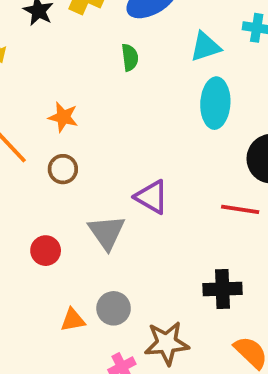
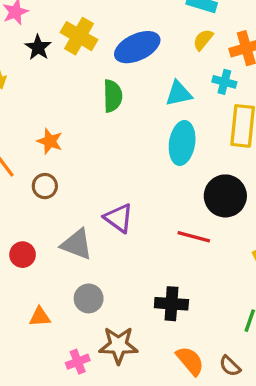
green semicircle: (130, 57) -> (113, 96), size x1.4
gray triangle: (107, 232) -> (77, 244), turned -40
gray circle: (114, 308) -> (89, 298), moved

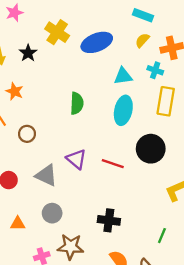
black star: (38, 47) -> (28, 53), moved
green semicircle: (113, 96) -> (77, 103), moved
orange star: (50, 141) -> (14, 91), moved
red line: (194, 237) -> (113, 164), moved

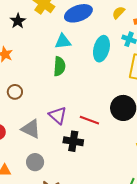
cyan triangle: (123, 76) -> (63, 42), moved
cyan ellipse: (123, 110) -> (101, 49), moved
black cross: (109, 220) -> (73, 141), moved

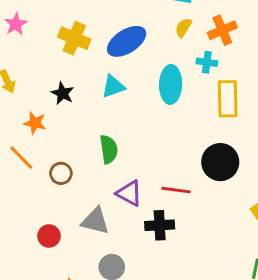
black star: (18, 21) -> (63, 93), moved
green semicircle: (59, 66) -> (109, 149), moved

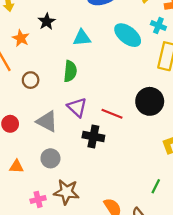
cyan ellipse: (171, 84) -> (128, 35), turned -68
cyan triangle: (113, 86) -> (82, 38), moved

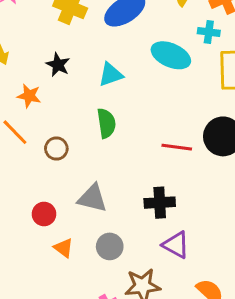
purple triangle: (77, 107) -> (176, 245), moved
red line: (112, 114) -> (177, 147), moved
orange triangle: (16, 167) -> (64, 248), moved, turned 48

